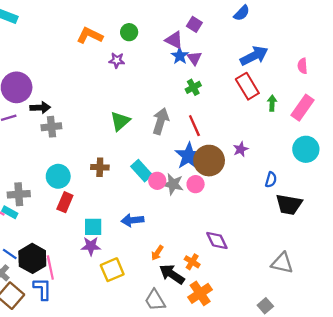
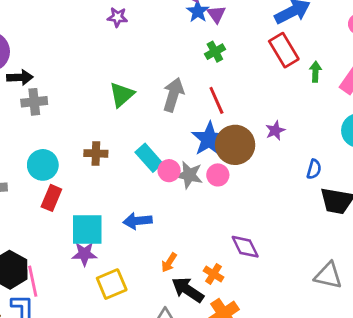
cyan square: (93, 227) -> (87, 229), size x1.4

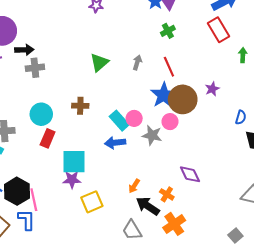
green arrow: (315, 72) -> (243, 55), moved
gray arrow: (173, 95) -> (137, 62), size x0.6
cyan rectangle: (149, 158) -> (119, 121), moved
gray star: (189, 175) -> (152, 135), moved
blue arrow: (137, 221) -> (115, 143), moved

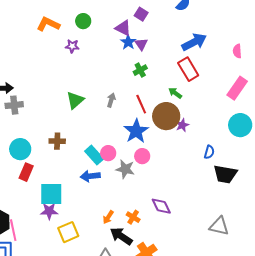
green arrow: (243, 55) -> (175, 93), moved, turned -56
brown circle: (183, 99) -> (166, 116), moved
orange cross: (167, 194) -> (133, 217), moved

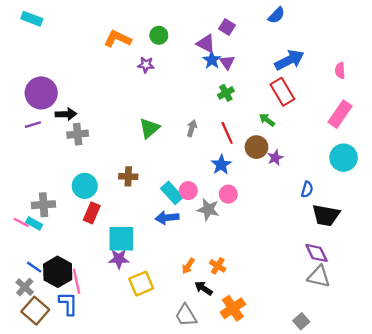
brown circle: (166, 116) -> (256, 147), size x0.7
blue star: (136, 131) -> (221, 165), size x0.7
purple diamond: (161, 206) -> (316, 253), moved
black arrow: (121, 236) -> (204, 288), size x0.7

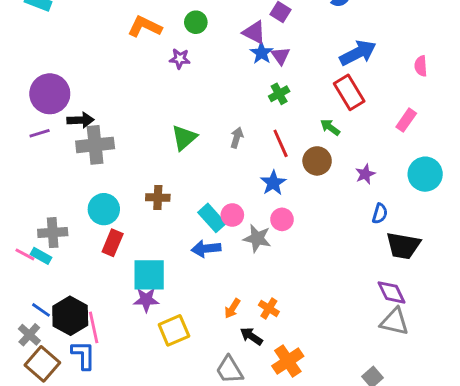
pink rectangle: (340, 114) -> (406, 120), moved, size x0.7
gray cross: (78, 134) -> (95, 145), size x1.4
purple star: (275, 158) -> (365, 174), moved

